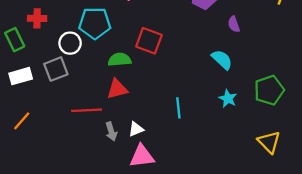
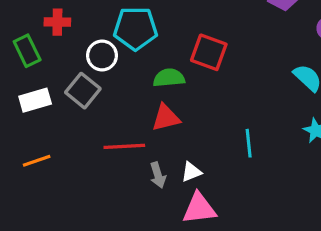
gray square: (56, 69) -> (83, 91), turned -30
orange line: (22, 121) -> (37, 161), turned 30

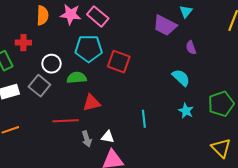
cyan pentagon: (135, 28) -> (89, 49), moved
green semicircle: (169, 78) -> (77, 78), moved
white triangle: (191, 172) -> (108, 137), turned 32

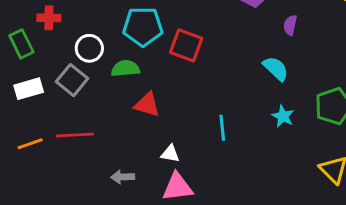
purple semicircle: (191, 48) -> (290, 25), turned 32
red triangle: (92, 103) -> (147, 105), turned 30
red line: (66, 121) -> (75, 135), moved
gray arrow: (87, 139) -> (123, 177), moved, turned 105

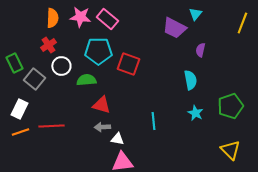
red cross: (49, 18) -> (48, 45), moved, turned -35
cyan semicircle: (276, 69) -> (190, 80), turned 36
gray square: (72, 80) -> (34, 79), moved
white rectangle: (29, 89) -> (19, 109), moved, turned -48
gray arrow: (123, 177) -> (102, 127), moved

